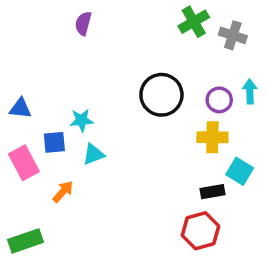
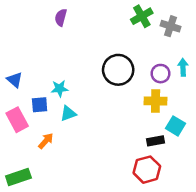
blue triangle: (20, 108) -> (15, 80), turned 35

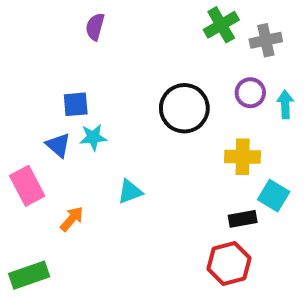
gray cross: (170, 26) -> (266, 40), turned -30
purple circle: (161, 74) -> (250, 93), moved
blue triangle: (15, 80) -> (58, 145), moved
blue square: (40, 105) -> (76, 104), moved
cyan triangle: (68, 113) -> (130, 192), moved

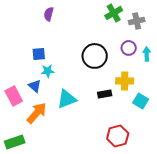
blue triangle: (58, 145) -> (35, 86), moved
cyan triangle: (130, 192) -> (67, 99), size x1.5
orange arrow: (72, 219) -> (37, 113), size x1.6
black rectangle: (243, 219) -> (105, 94), moved

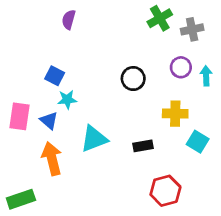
blue square: (39, 54) -> (55, 76), turned 32
black circle: (95, 56) -> (133, 79), size x0.7
black rectangle: (105, 94) -> (143, 146), moved
pink rectangle: (14, 96) -> (20, 116), moved, turned 36
orange arrow: (37, 113) -> (52, 158), turned -55

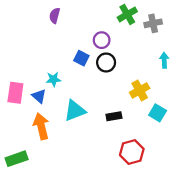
purple circle: (181, 67) -> (102, 40), moved
blue square: (55, 76) -> (81, 58), moved
yellow cross: (175, 114) -> (140, 90), turned -30

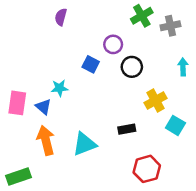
black circle: (106, 62) -> (132, 67), moved
cyan triangle: (75, 111) -> (84, 144), moved

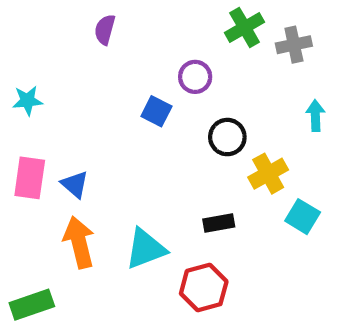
black circle: (132, 67) -> (227, 137), moved
cyan star: (60, 88) -> (27, 101), moved
red hexagon: (147, 169) -> (204, 287), moved

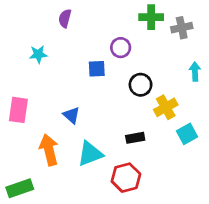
green cross: (245, 27) -> (151, 17), turned 30
cyan star: (27, 101) -> (38, 54), moved
blue square: (156, 111) -> (97, 69), turned -30
blue triangle: (75, 184) -> (72, 115), moved
cyan square: (303, 217) -> (187, 134), turned 30

